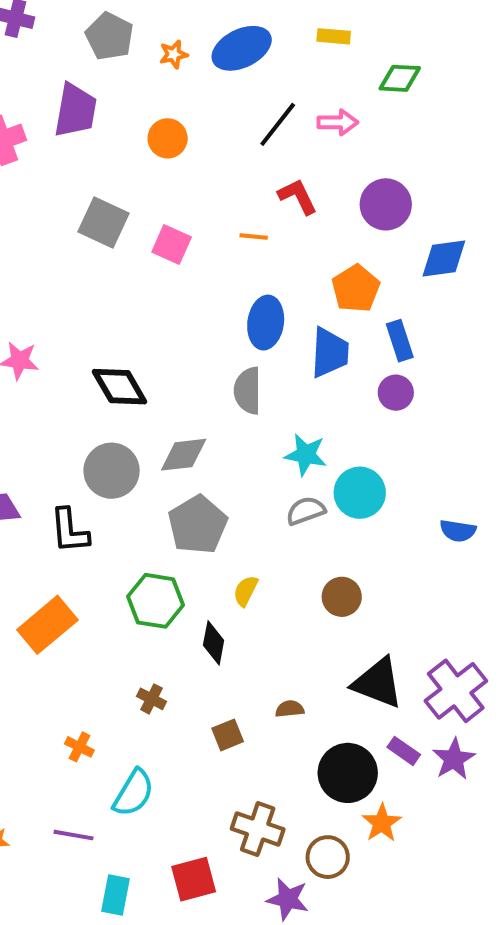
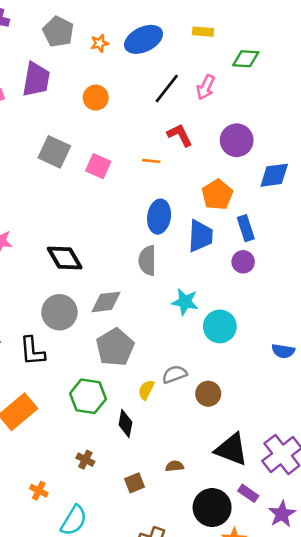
pink arrow: (338, 122) -> (206, 87), turned 115
gray semicircle: (306, 511) -> (175, 374), moved
purple star: (454, 759) -> (282, 514), moved

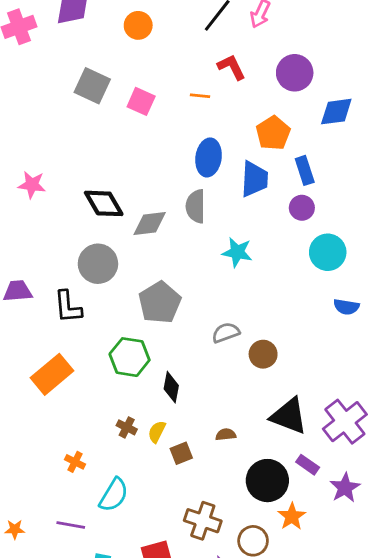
gray diamond: (106, 302) -> (150, 224), moved
cyan circle: (220, 326) -> (328, 252), moved
yellow semicircle: (146, 390) -> (157, 432), moved

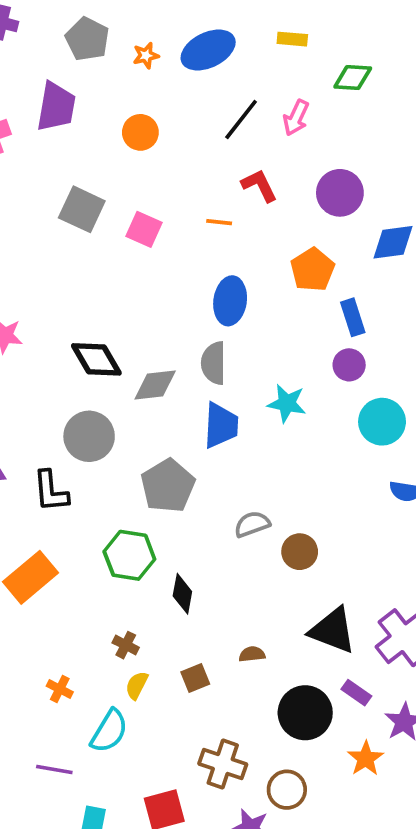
blue trapezoid: (254, 179) -> (221, 425), moved
cyan star: (237, 252) -> (287, 403), moved
yellow semicircle: (157, 432) -> (137, 685), moved
orange star: (292, 516) -> (366, 759), moved

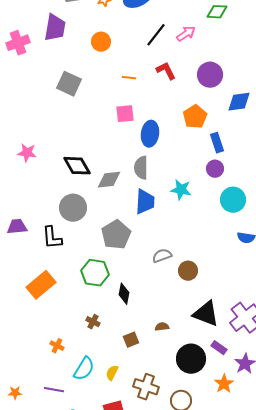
pink arrow: (296, 118) -> (186, 34), turned -150
orange line: (219, 222) -> (129, 78), moved
pink square: (144, 229) -> (125, 114), moved, turned -30
yellow semicircle: (137, 685) -> (112, 373), moved

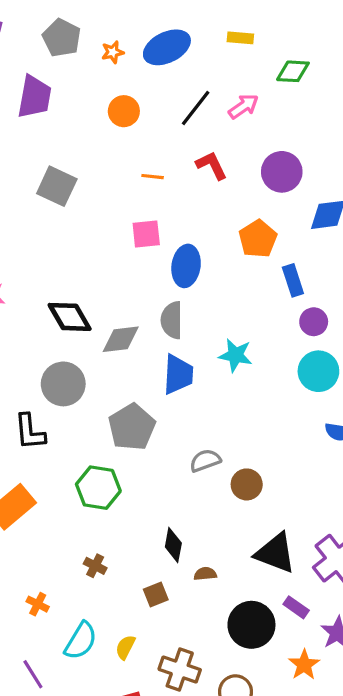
orange circle: (101, 42) -> (124, 111), moved
purple circle: (215, 169) -> (314, 322), moved
black diamond: (124, 294) -> (173, 545), moved
purple line: (54, 390) -> (33, 674), turned 48

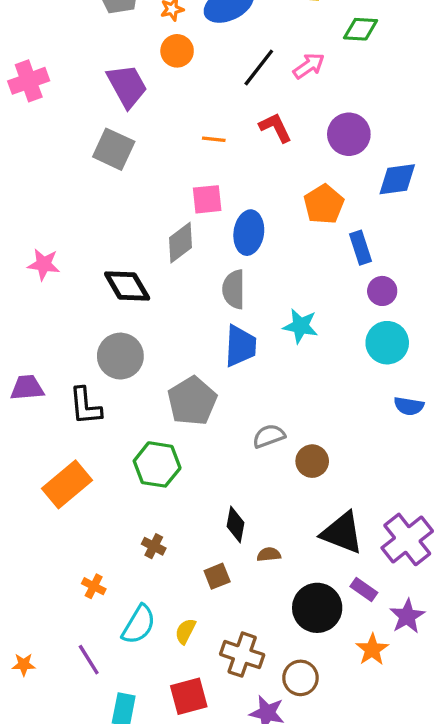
purple trapezoid: (35, 97) -> (127, 86), moved, turned -39
orange circle: (124, 111) -> (177, 51), moved
gray diamond: (121, 339) -> (180, 243), moved, turned -30

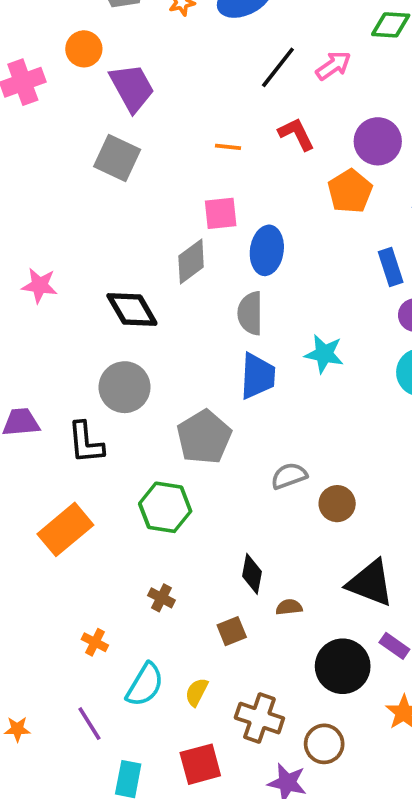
orange circle: (177, 51) -> (84, 49), moved
orange pentagon: (324, 204) -> (350, 191), moved

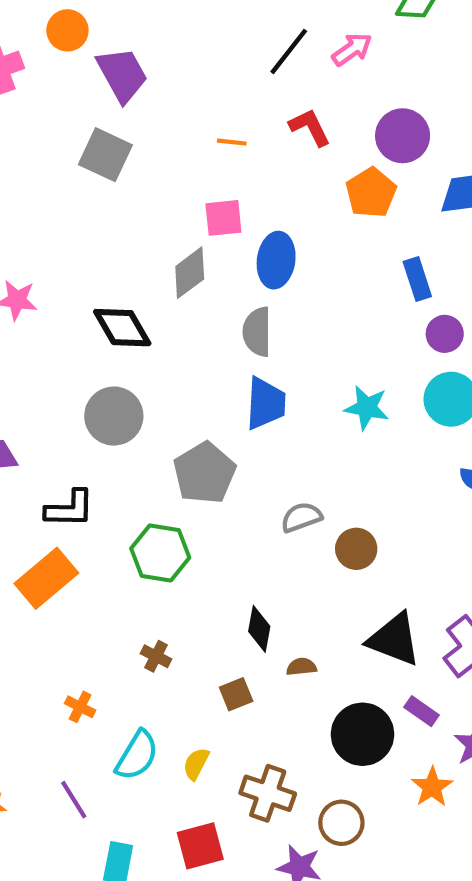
cyan star: (324, 354) -> (367, 408), moved
black L-shape: (86, 443) -> (70, 509), moved, turned -84

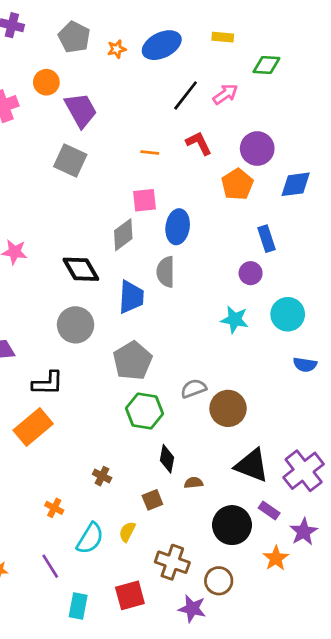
purple circle: (445, 334) -> (251, 273), moved
blue trapezoid: (266, 403) -> (131, 297), moved
brown circle: (356, 549) -> (228, 408), size x1.4
green hexagon: (160, 553) -> (144, 411), moved
yellow semicircle: (196, 764) -> (127, 532), moved

